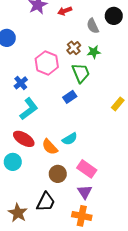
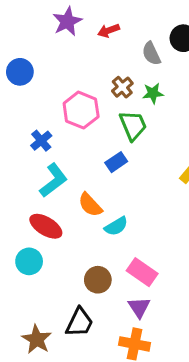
orange semicircle: (50, 147) -> (90, 205), moved

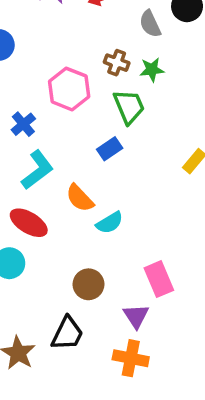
brown cross: (122, 87) -> (117, 63), turned -30
pink rectangle: (142, 272) -> (159, 279), moved, turned 32

